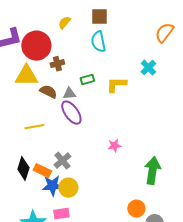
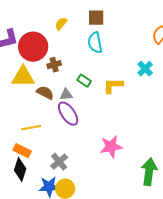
green rectangle: (87, 80) -> (84, 81), turned 48
pink star: (114, 146) -> (111, 147), size x1.6
orange rectangle: (42, 171) -> (22, 151), moved

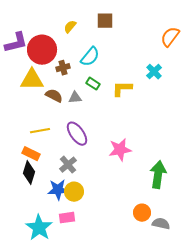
cyan semicircle: (95, 43) -> (90, 57), moved, turned -130
purple ellipse: (68, 114) -> (77, 134), moved

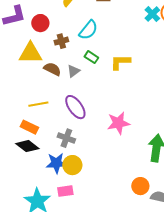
red circle: (42, 50) -> (40, 23), size x0.6
cyan cross: (154, 72) -> (152, 14), moved
gray triangle: (75, 98) -> (73, 71), turned -32
gray cross: (68, 165) -> (66, 138), turned -30
black diamond: (29, 173) -> (27, 146), turned -70

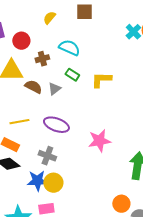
cyan semicircle: (88, 30) -> (69, 48), turned -105
purple ellipse: (75, 107) -> (56, 125), turned -35

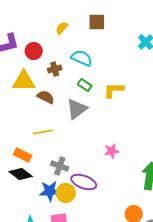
gray triangle: (54, 89) -> (77, 109), moved, size x1.6
yellow line: (19, 122) -> (43, 132), moved
purple ellipse: (56, 125) -> (84, 182), moved
pink star: (99, 141) -> (112, 151), size x0.7

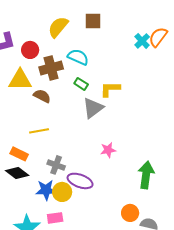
yellow semicircle: (62, 28) -> (58, 27), size x1.6
brown cross: (55, 69) -> (51, 68), size x1.6
gray triangle: (77, 109) -> (93, 108), moved

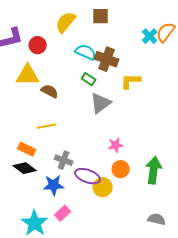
brown cross: (51, 68) -> (107, 59), moved, turned 35
yellow L-shape: (110, 89) -> (131, 81), moved
yellow circle: (62, 192) -> (103, 187), moved
orange circle: (130, 213) -> (121, 169), moved
pink rectangle: (55, 218) -> (63, 213), turned -35

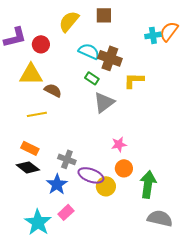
cyan cross: (150, 36) -> (153, 35), turned 35
yellow line: (47, 126) -> (37, 114), moved
green arrow: (154, 170) -> (148, 184), moved
blue star: (54, 185) -> (57, 184), turned -30
gray semicircle: (157, 219) -> (160, 218), size x1.4

